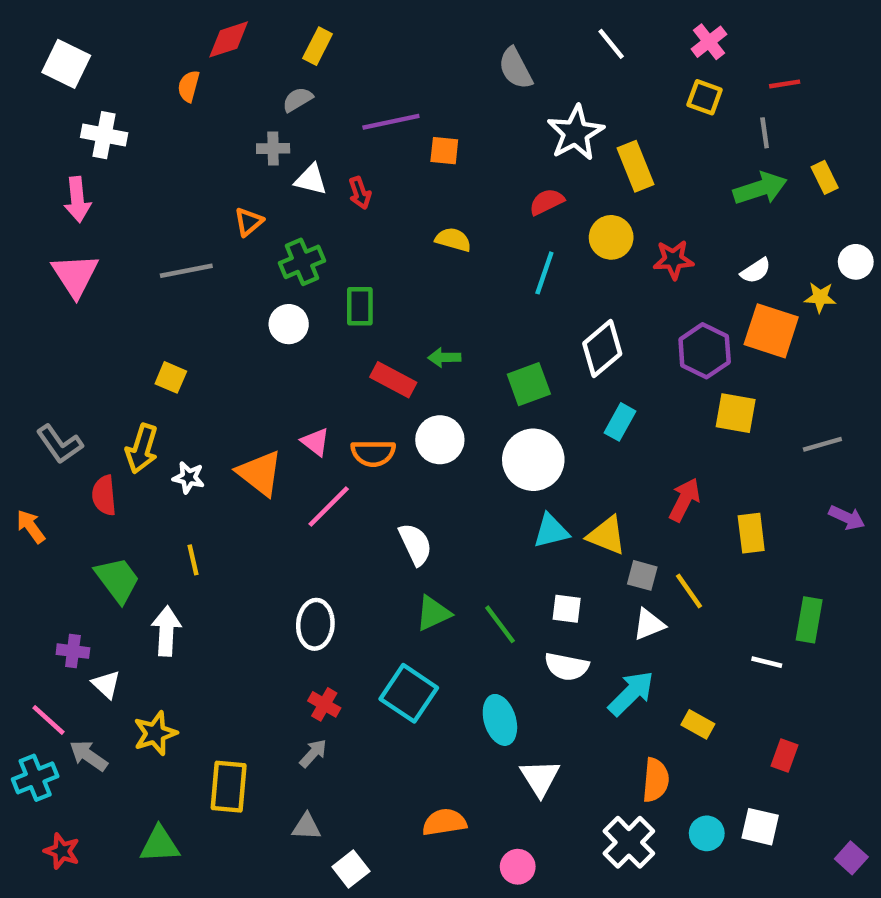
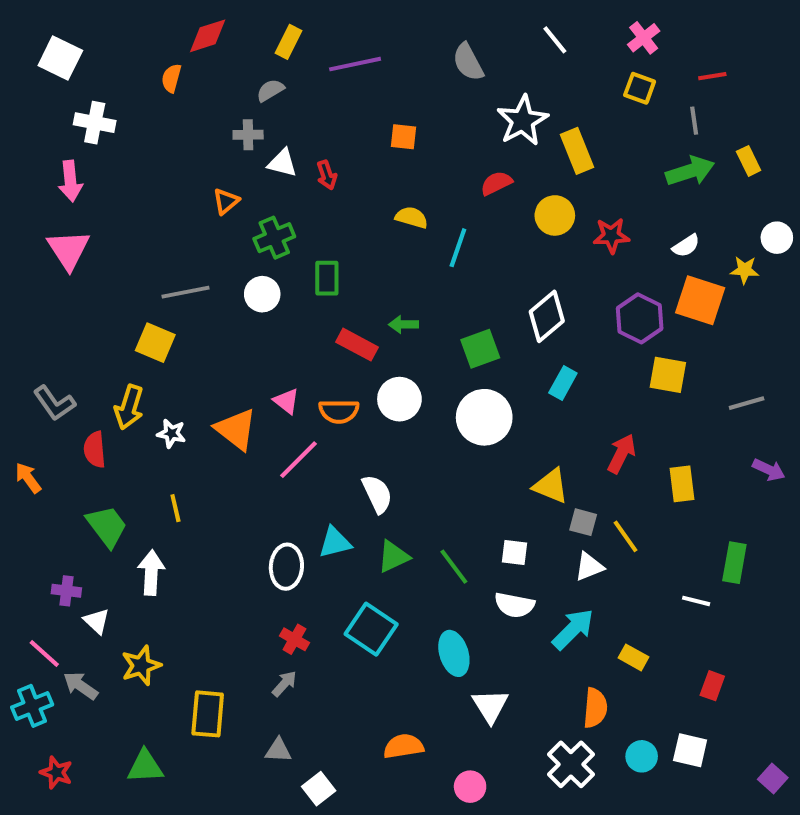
purple line: (391, 122) -> (355, 64), moved
gray line: (186, 271) -> (185, 292), moved
cyan line: (544, 273) -> (458, 248), moved
yellow square: (171, 377) -> (155, 343), size x1.4
cyan triangle: (551, 531) -> (335, 542), moved

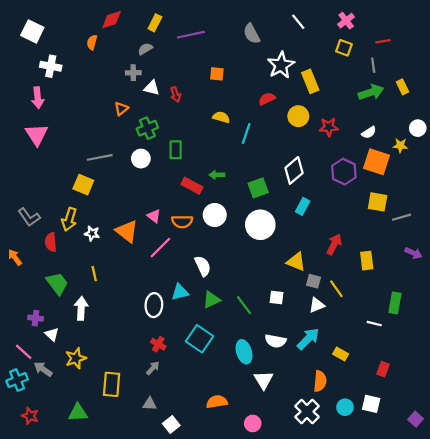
yellow square: (668, 375) -> (378, 202), moved
white semicircle: (514, 605) -> (276, 341), moved

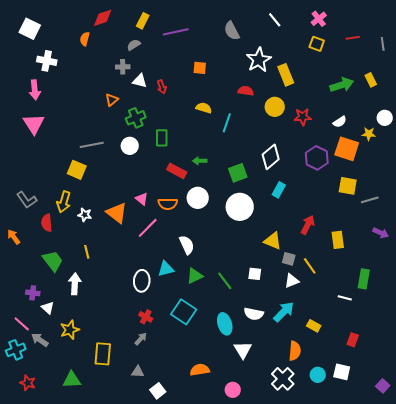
gray line: (373, 65) -> (383, 44), moved
red semicircle: (267, 99) -> (246, 91), turned 35

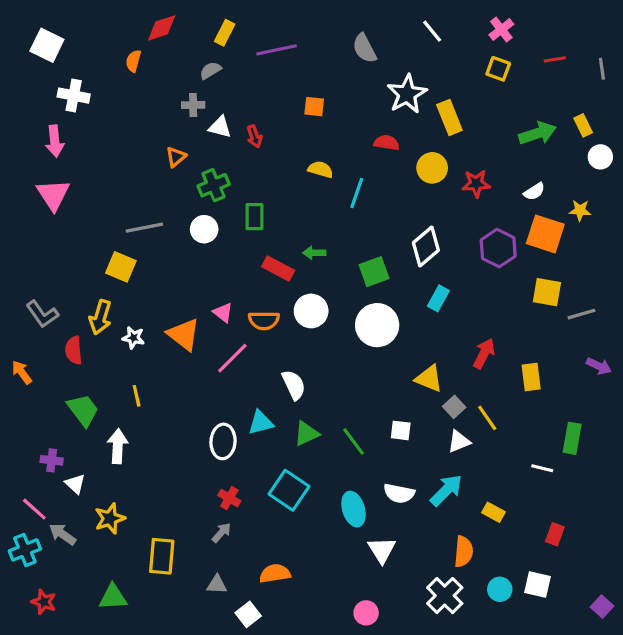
white circle: (385, 118) -> (600, 157), moved
gray square: (289, 259) -> (454, 407), turned 32
orange semicircle: (200, 370) -> (275, 574), moved

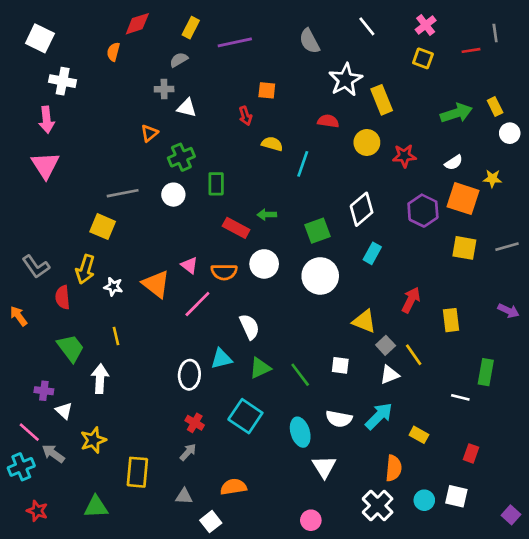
gray line: (602, 69) -> (495, 33), moved
red arrow: (254, 136) -> (245, 116), moved
gray line: (582, 314) -> (507, 247), moved

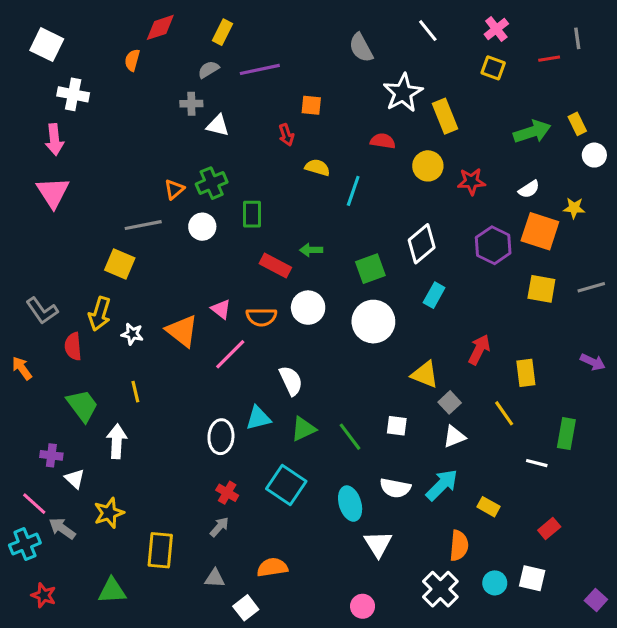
purple line: (235, 42) -> (260, 69), moved
orange triangle: (149, 133) -> (174, 189), moved
yellow line: (414, 355) -> (504, 413), moved
red rectangle: (471, 453) -> (549, 528), turned 30

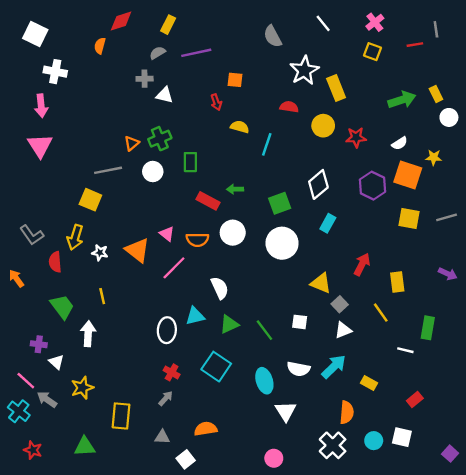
cyan cross: (25, 544) -> (19, 411), turned -30

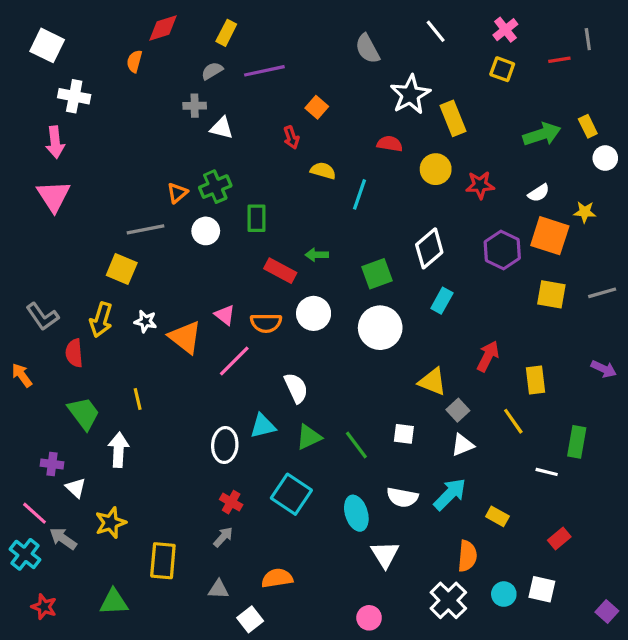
orange square: (235, 80) -> (317, 107), turned 35
white star: (100, 253) -> (145, 321), moved

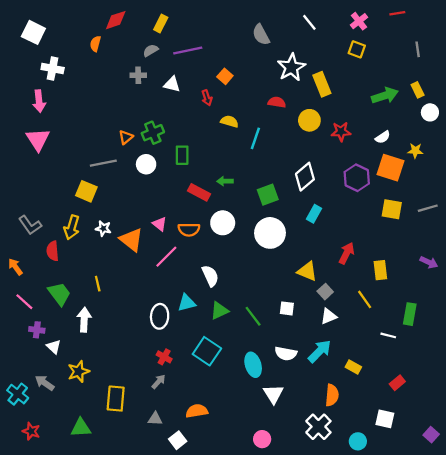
gray line: (588, 39) -> (418, 49), moved
red line: (559, 60) -> (397, 13), moved
white triangle: (222, 128) -> (172, 84), moved
pink line: (35, 513) -> (24, 302), moved
cyan circle: (504, 594) -> (358, 441), moved

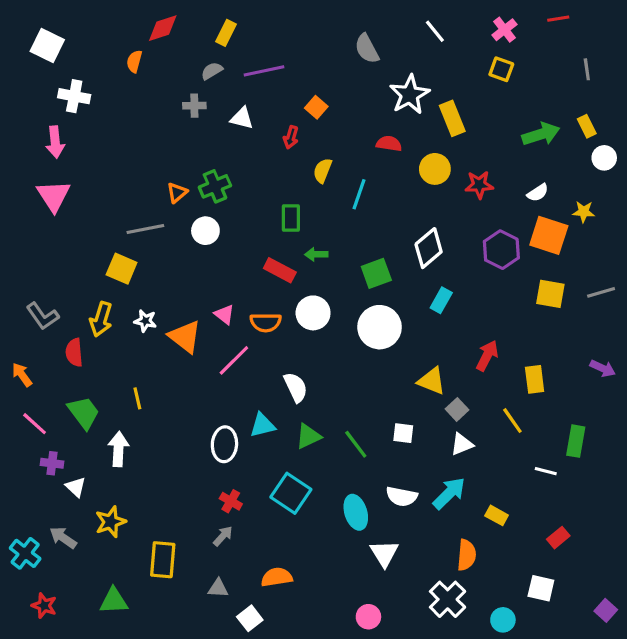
red arrow: (207, 98) -> (291, 137), turned 35
yellow semicircle: (229, 121) -> (323, 171), turned -84
green rectangle: (182, 155) -> (291, 218), moved

